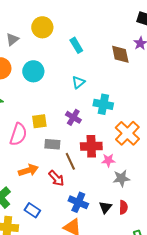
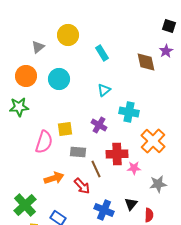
gray star: (121, 178) -> (158, 184), moved
black triangle: (105, 207) -> (131, 204), moved

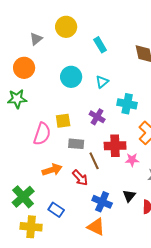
cyan circle: (59, 79) -> (71, 77), moved

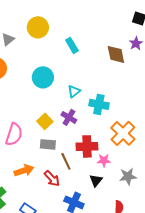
cyan triangle: (102, 82) -> (74, 91), moved
yellow square: (63, 121) -> (45, 121), moved, turned -35
black triangle: (129, 196) -> (96, 180), moved

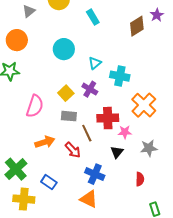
brown diamond: (116, 54) -> (137, 26), turned 70

